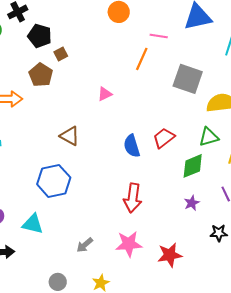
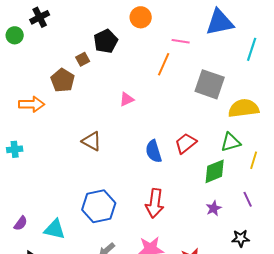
black pentagon: (40, 36) -> (106, 41), moved, turned 30
blue hexagon: (54, 181) -> (99, 206), moved

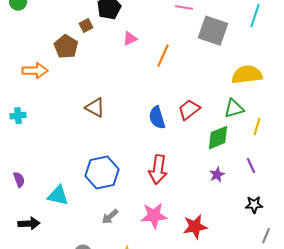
orange line: (164, 64) -> (163, 56), moved
gray square: (210, 84) -> (213, 31), moved
pink triangle: (127, 99) -> (130, 39), moved
purple semicircle: (21, 223) -> (19, 180), moved, turned -56
black star: (241, 238) -> (254, 205), moved

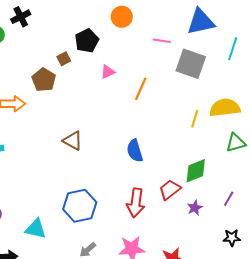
green triangle: (234, 109) -> (236, 143), moved
red trapezoid: (189, 110) -> (170, 190), moved
yellow line: (257, 127) -> (195, 119), moved
purple line: (251, 166) -> (229, 199), turned 56

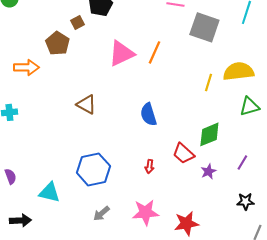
pink triangle: (108, 72) -> (121, 53), moved, size x1.8
red trapezoid: (170, 190) -> (183, 153), turned -100
red arrow: (136, 203) -> (149, 166), size x0.5

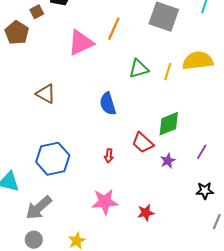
orange line: (154, 52) -> (114, 29), moved
green triangle: (249, 106) -> (139, 69), moved
gray arrow: (101, 213) -> (39, 208), moved, size x1.6
red star: (186, 223) -> (146, 213), size x0.7

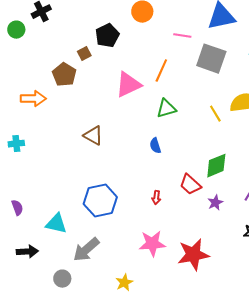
green triangle: (139, 69) -> (166, 109), moved
yellow line: (168, 72) -> (215, 114), turned -48
blue semicircle: (108, 104) -> (155, 146), size x0.7
red star: (146, 213) -> (193, 255), size x1.8
gray circle: (34, 240) -> (62, 279), moved

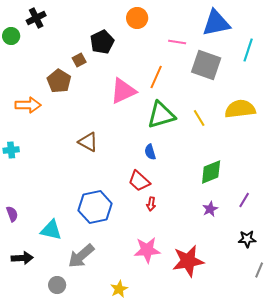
green triangle: (166, 109) -> (161, 115), size x1.4
yellow line: (215, 114) -> (199, 118), moved
red trapezoid: (190, 185) -> (139, 181), moved

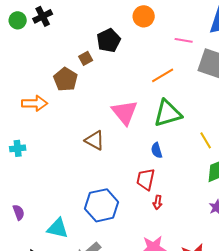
green circle: (11, 36) -> (18, 20), moved
orange line: (156, 77) -> (163, 75), turned 35
pink triangle: (123, 91) -> (125, 112), moved, turned -44
yellow line: (199, 118) -> (206, 140), moved
red trapezoid: (139, 181) -> (146, 179), turned 60

